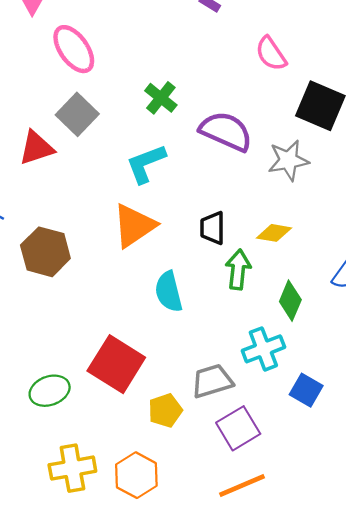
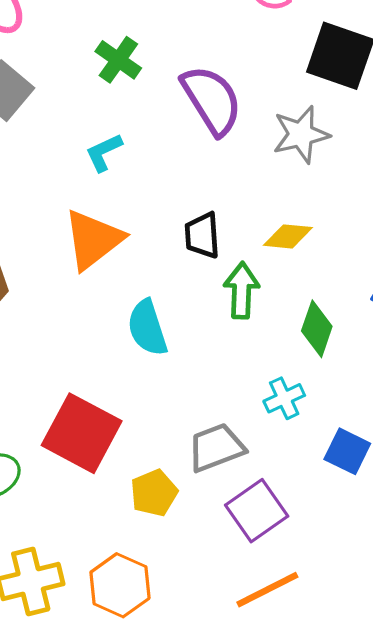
purple semicircle: (226, 131) -> (212, 100), turned 38
cyan L-shape: (146, 164) -> (104, 152), size x0.7
cyan cross: (263, 349) -> (284, 398), size x0.7

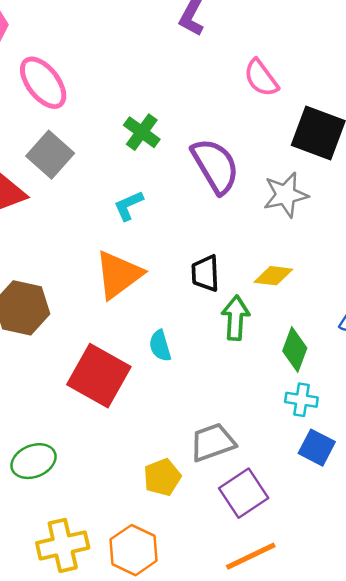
cyan semicircle: (147, 328) -> (160, 346), size x0.7
cyan cross: (284, 398) -> (301, 400), moved, turned 32
red square: (82, 433) -> (99, 376), moved

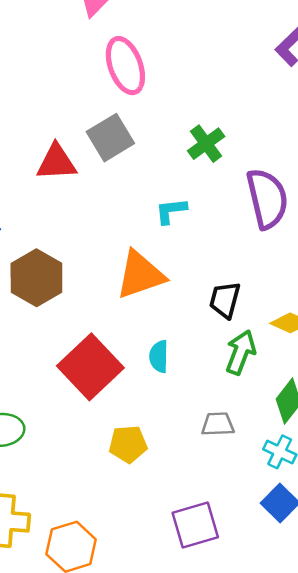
gray trapezoid: (213, 442) -> (218, 424), moved, size x0.7
yellow pentagon: (162, 477) -> (128, 444), moved

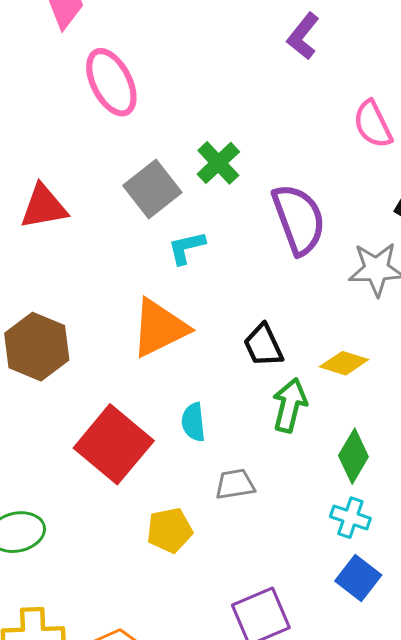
gray square: (110, 138) -> (152, 189), moved
black trapezoid: (225, 300) -> (263, 345), turned -33
gray trapezoid: (218, 424) -> (235, 484), moved

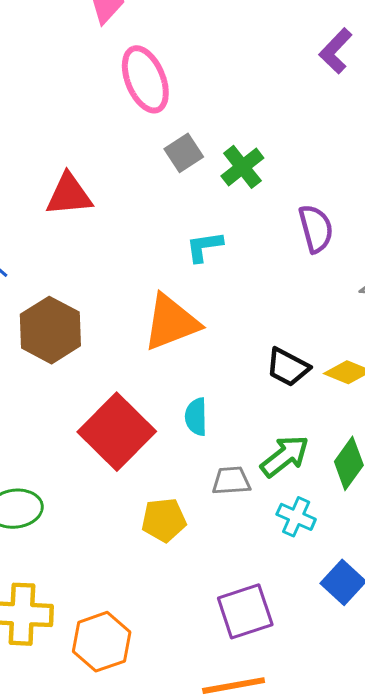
gray square: (152, 189) -> (184, 153), moved, size x0.7
purple semicircle: (299, 219) -> (316, 229), size x0.7
black trapezoid: (263, 345) -> (288, 367), moved, turned -42
green arrow: (290, 405) -> (285, 456), moved, turned 33
cyan cross: (350, 518) -> (296, 517), moved

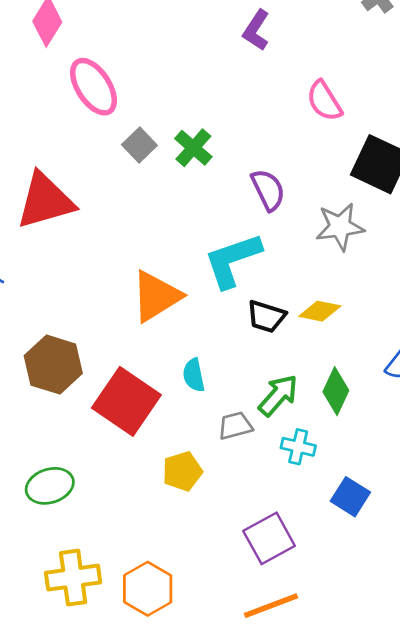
red triangle: (69, 195) -> (45, 201), size x1.4
cyan L-shape: (204, 247) -> (233, 260), moved, size x1.8
brown hexagon: (50, 330) -> (53, 365), moved

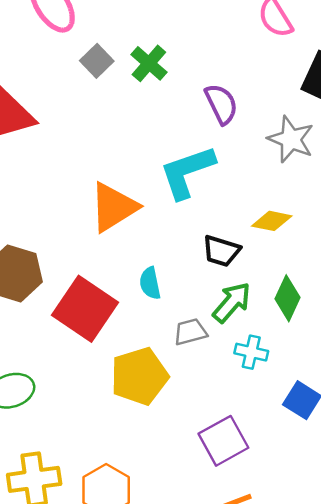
gray star: (340, 227) -> (291, 139), turned 30
black trapezoid: (266, 316) -> (221, 251), moved
yellow pentagon: (182, 471) -> (139, 376), size x1.5

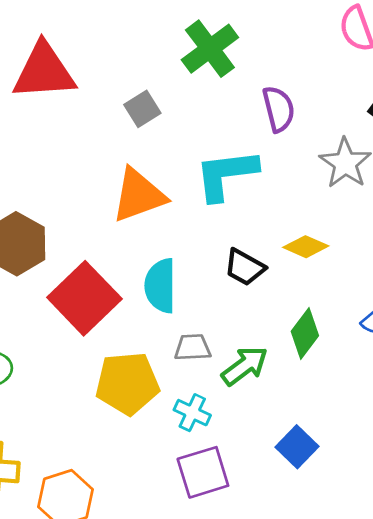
gray square: (97, 61) -> (142, 109), moved
green cross: (149, 63) -> (210, 49), size x1.4
cyan semicircle: (150, 283) -> (160, 286), size x1.5
green arrow: (232, 302) -> (245, 366), moved
cyan cross: (251, 352) -> (192, 413), moved

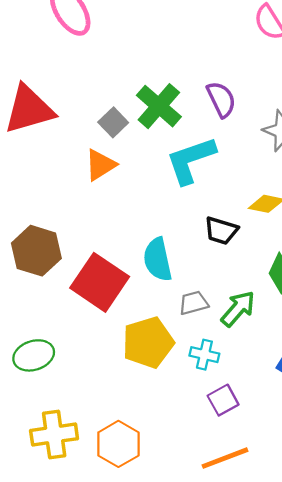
green cross: (210, 49) -> (159, 106), moved
orange triangle: (139, 195) -> (100, 165), moved, size x0.7
purple square: (203, 472) -> (223, 400), size x0.7

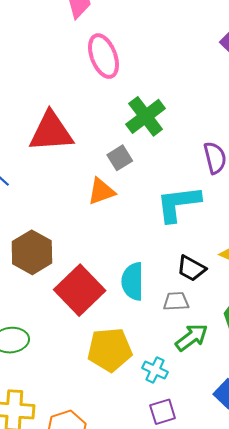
green cross: (159, 106) -> (146, 116), moved
gray trapezoid: (194, 303) -> (176, 301), moved

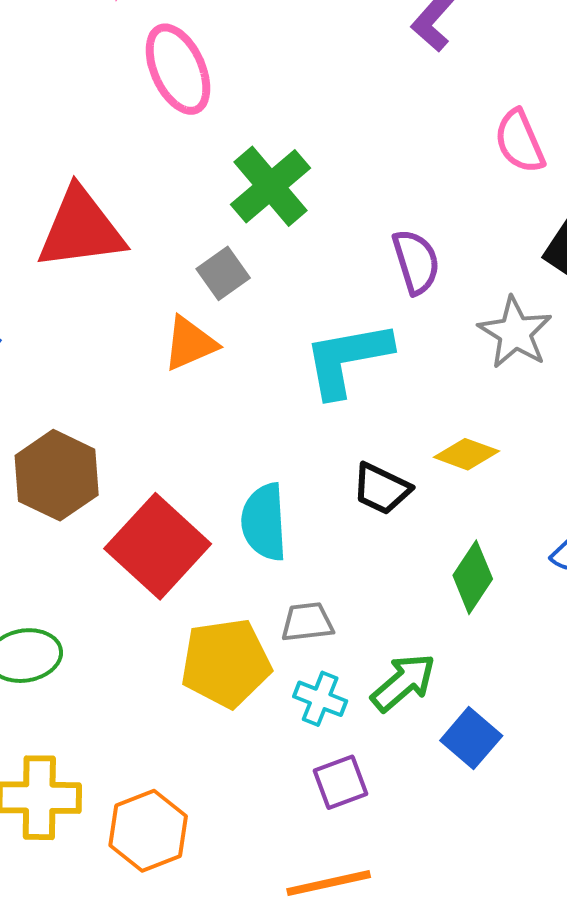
gray trapezoid: (176, 301) -> (307, 622), moved
green arrow: (192, 337) -> (403, 682), moved

